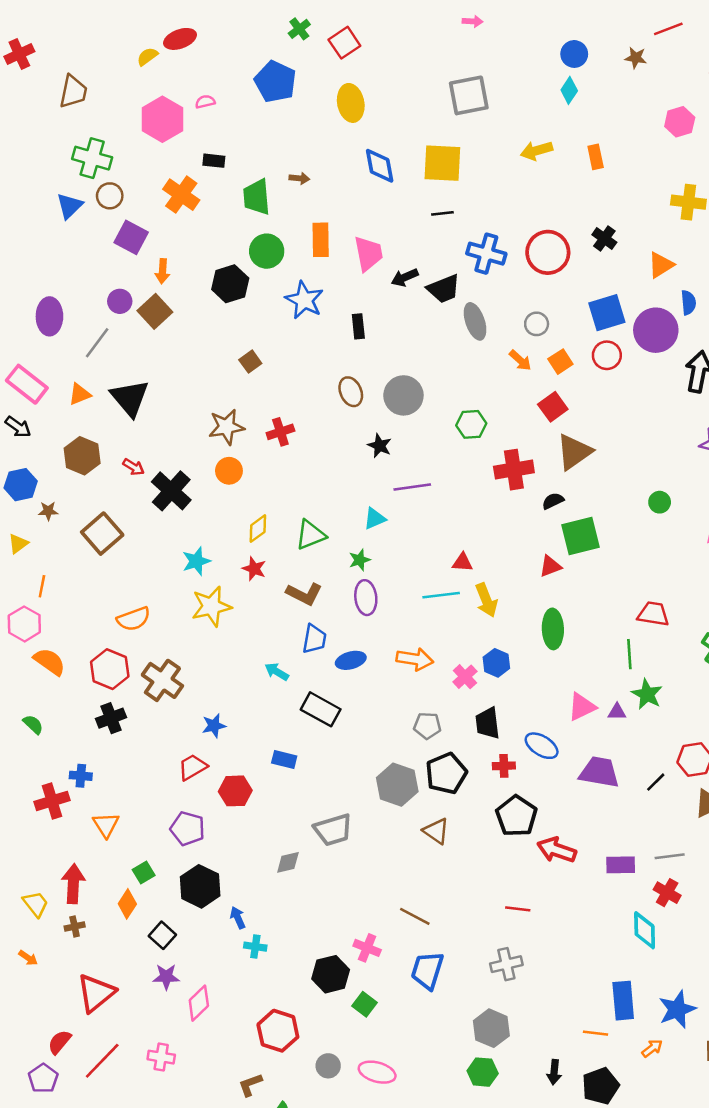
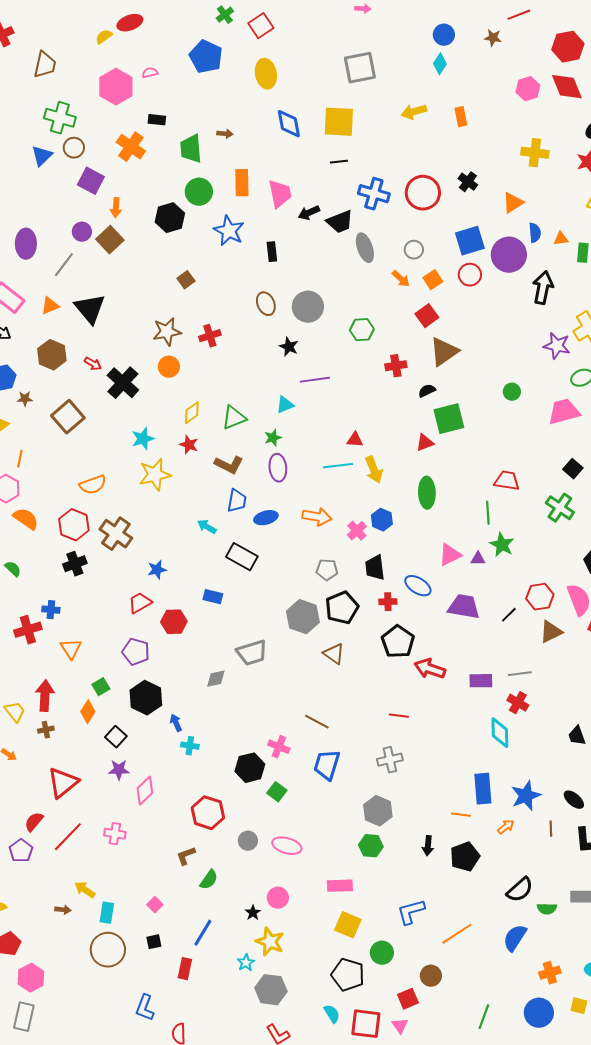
red cross: (514, 470) -> (396, 366), size x0.7

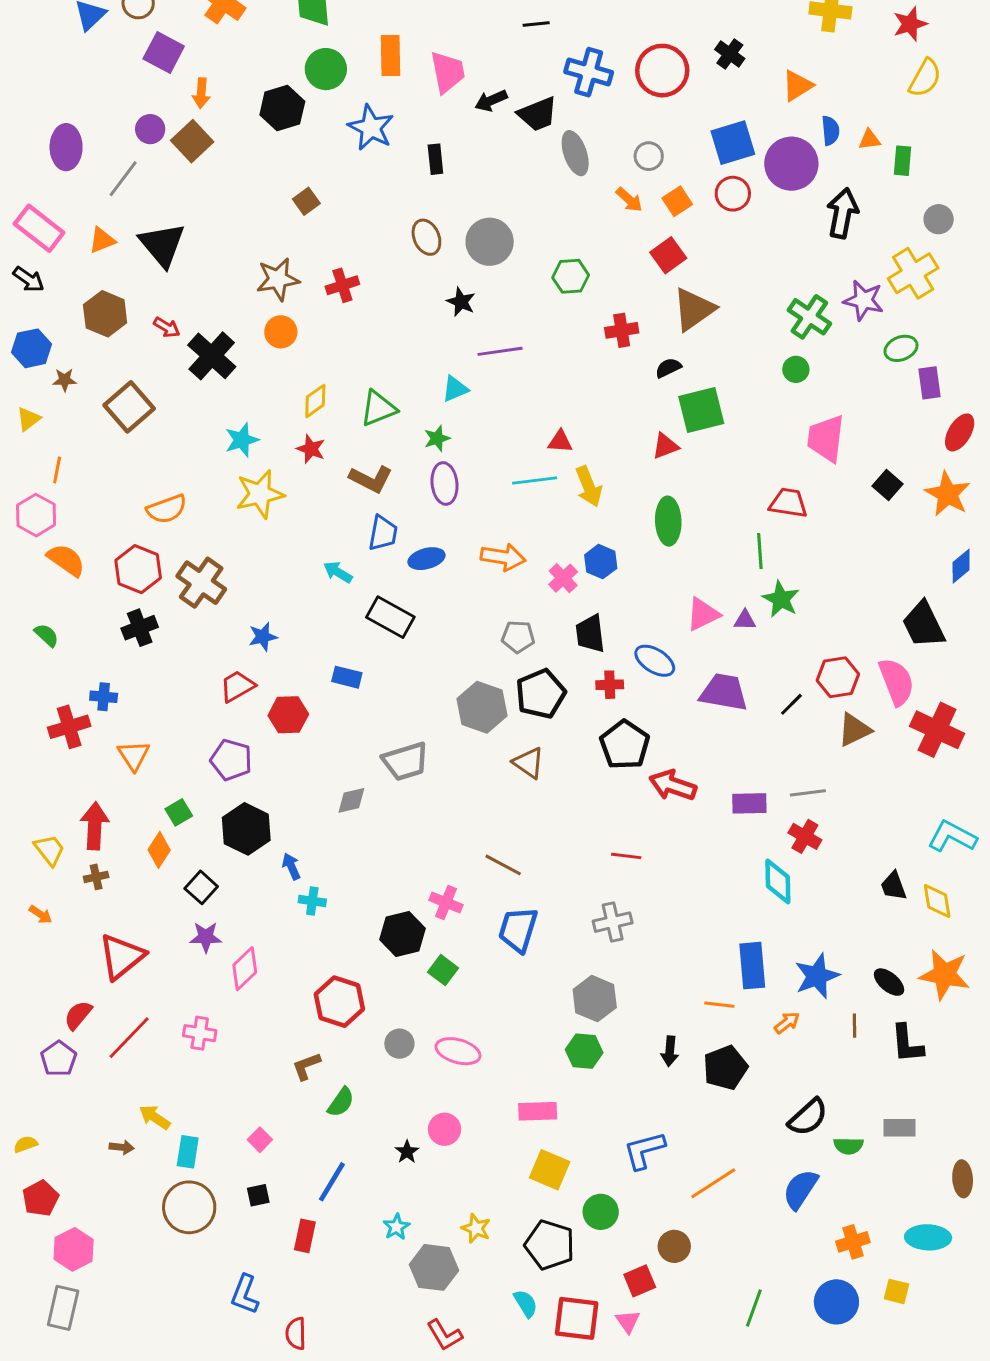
pink trapezoid: (564, 412) -> (826, 438), moved, turned -68
green cross: (560, 508) -> (809, 317), moved
yellow star: (270, 942) -> (476, 1228), moved, size x0.7

